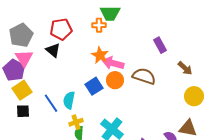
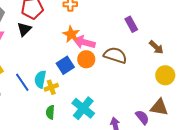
black triangle: (53, 50) -> (24, 29), turned 35
yellow cross: (76, 122) -> (51, 87), moved

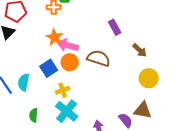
yellow cross: (51, 87) -> (63, 90), moved

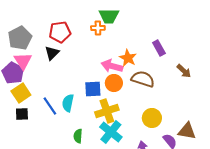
orange star: (55, 37) -> (128, 58), moved
blue square: (49, 68) -> (93, 89), turned 30
yellow circle: (149, 78) -> (152, 118), moved
yellow cross: (63, 90) -> (107, 111), size x1.6

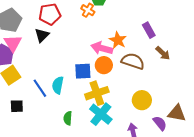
orange cross: (98, 28) -> (88, 10), turned 32
brown arrow: (184, 71) -> (163, 53), moved
black square: (22, 114) -> (17, 106), moved

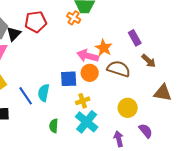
black triangle: (42, 35) -> (14, 34), moved
yellow cross: (97, 93) -> (83, 101), size x0.6
brown triangle: (177, 113) -> (163, 93), moved

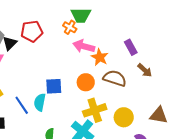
pink arrow: (88, 56) -> (84, 46), moved
blue square: (69, 79) -> (54, 86), moved
brown triangle: (163, 93) -> (159, 115), moved
yellow cross: (83, 101) -> (95, 110), moved, size x1.6

